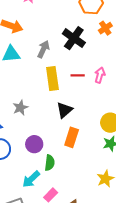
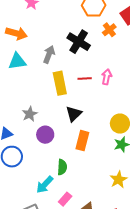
purple circle: (34, 144) -> (45, 135), moved

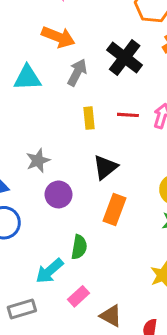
orange arrow: (16, 33) -> (58, 37), moved
yellow rectangle: (60, 83) -> (89, 118), size x0.6

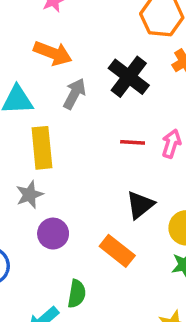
yellow rectangle: (89, 118) -> (42, 148), moved, size x1.6
black triangle: (105, 167) -> (140, 205), moved
orange rectangle: (114, 210) -> (117, 251), turned -72

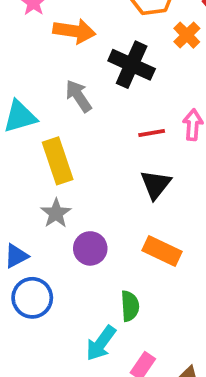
orange arrow: (53, 53) -> (74, 31), moved
gray arrow: (74, 94) -> (78, 96), turned -48
black triangle: (140, 205) -> (156, 184), moved

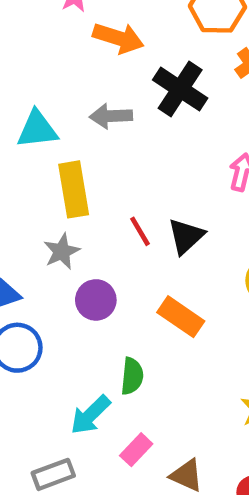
gray arrow: (78, 96) -> (111, 116), turned -68
red line: (152, 133) -> (140, 231), moved, turned 60

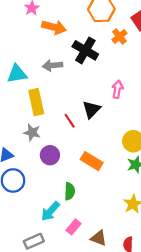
black triangle: (186, 236) -> (92, 110), moved
gray star: (62, 251) -> (32, 133), turned -30

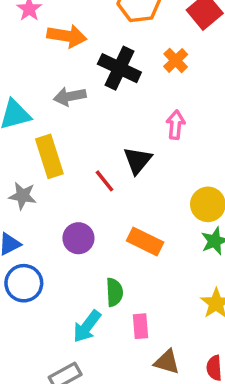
orange cross: (119, 36) -> (176, 60), moved
gray star: (32, 133) -> (23, 196), moved
pink rectangle: (74, 227) -> (141, 326), moved, turned -40

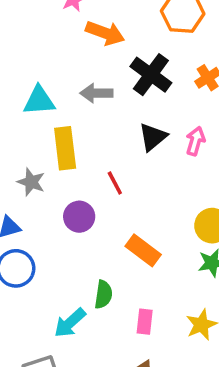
black triangle: (137, 160) -> (153, 137), moved
purple circle: (78, 238) -> (79, 217), moved
pink rectangle: (141, 326) -> (145, 322), moved

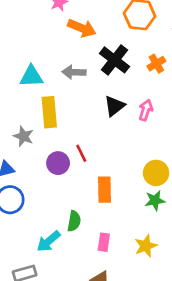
red line: (115, 183) -> (81, 153), moved
orange rectangle: (143, 250) -> (104, 190), turned 50

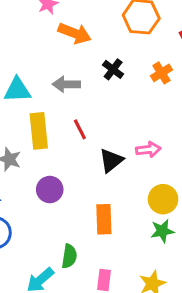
black cross: (115, 60) -> (113, 69), size x0.6
black triangle: (114, 106) -> (111, 160), moved
pink arrow: (146, 110) -> (148, 149), moved, turned 66
red line: (81, 153) -> (80, 129), moved

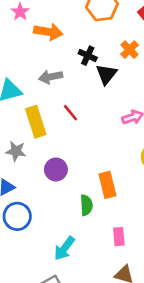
black triangle: (111, 160) -> (106, 74), moved
green semicircle: (69, 256) -> (86, 205), moved

